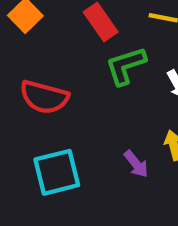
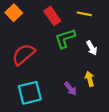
red semicircle: (44, 97) -> (23, 54), turned 125

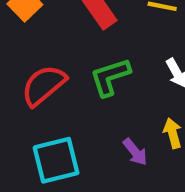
green L-shape: (65, 38) -> (110, 77), moved

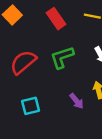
cyan square: (56, 160) -> (31, 106), size x0.7

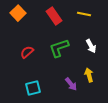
red semicircle: (23, 62) -> (27, 52), size x0.6

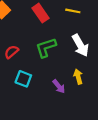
white arrow: (91, 46) -> (80, 45), size x1.5
cyan square: (33, 88) -> (23, 79), moved, turned 35

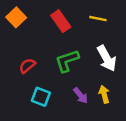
purple arrow: (59, 86) -> (81, 96), moved

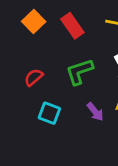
orange square: (16, 17) -> (34, 21), moved

